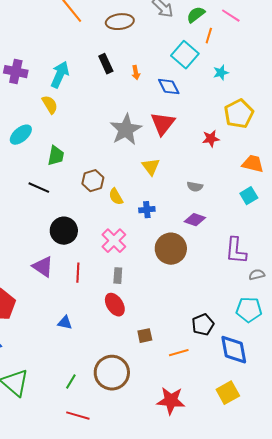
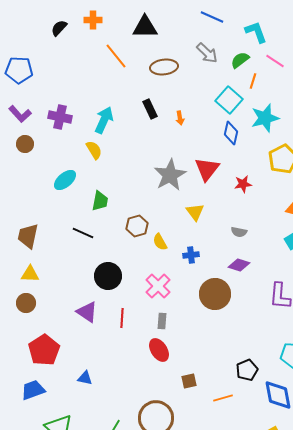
cyan star: (221, 73) -> (265, 118), size x1.8
blue diamond: (169, 87) -> (231, 133), moved, turned 40
red star: (211, 139) -> (243, 184), moved
blue triangle: (65, 323) -> (85, 378), moved

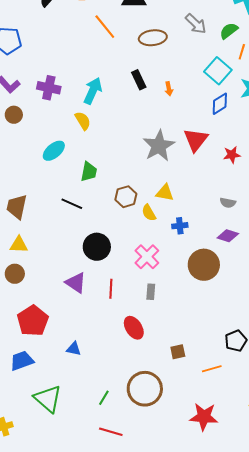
blue diamond: (231, 133) -> (220, 104), turned 45
yellow triangle: (195, 212) -> (165, 193), moved, turned -42
red ellipse: (159, 350) -> (134, 328), moved

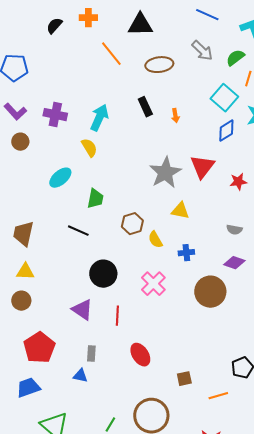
yellow triangle: (165, 193) -> (180, 211), moved
gray rectangle: (151, 292) -> (91, 354), moved

